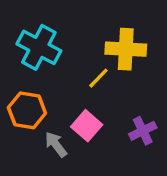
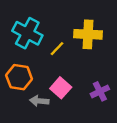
yellow line: (98, 78) -> (57, 49), moved
gray arrow: (56, 144) -> (39, 101), turned -48

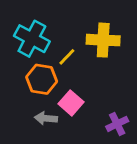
orange hexagon: (19, 77) -> (42, 79), moved
purple cross: (100, 91) -> (117, 124), moved

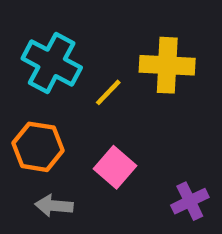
orange hexagon: (42, 79) -> (38, 147), moved
gray arrow: (46, 118) -> (54, 206), moved

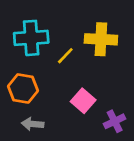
cyan cross: (52, 63) -> (31, 38), turned -32
pink square: (115, 167) -> (83, 101), moved

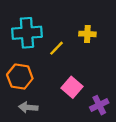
yellow cross: (101, 39) -> (87, 34), size x0.6

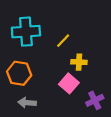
yellow cross: (87, 34) -> (79, 62), moved
yellow line: (57, 48) -> (63, 41), moved

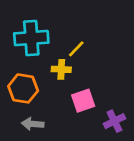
yellow cross: (79, 62) -> (61, 69), moved
pink square: (69, 83) -> (83, 101), turned 30

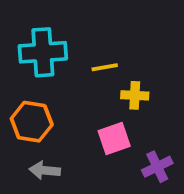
yellow line: (76, 49) -> (105, 67), turned 36
yellow cross: (61, 69) -> (135, 95), moved

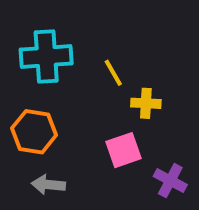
yellow line: (105, 67) -> (113, 73), turned 70
purple cross: (157, 167) -> (170, 181), turned -36

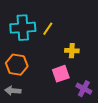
yellow line: (113, 73) -> (48, 29), moved, turned 64
gray arrow: (48, 185) -> (13, 91), moved

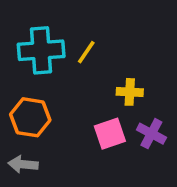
purple cross: (84, 89) -> (151, 134), moved

